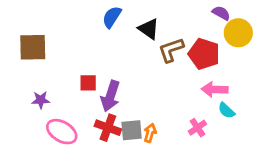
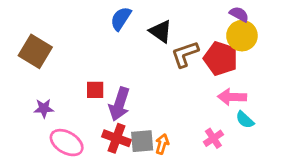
yellow circle: (238, 33) -> (242, 36), moved
brown square: (33, 47) -> (35, 51), turned 32

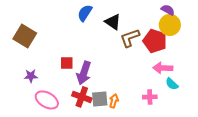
pink cross: (213, 138) -> (150, 97), turned 32

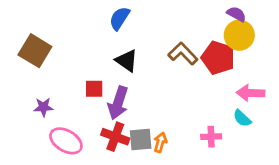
black triangle: (113, 22) -> (127, 61), moved
brown L-shape: (130, 38) -> (183, 54), turned 65
pink arrow: (163, 68) -> (251, 93), moved

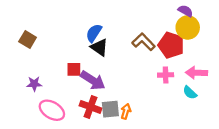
blue semicircle: (120, 18) -> (94, 33), moved
brown square: (35, 51) -> (28, 40), size x0.7
purple arrow: (118, 103) -> (93, 80), turned -75
pink cross: (211, 137) -> (166, 75), moved

